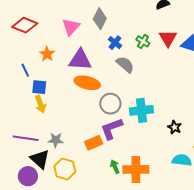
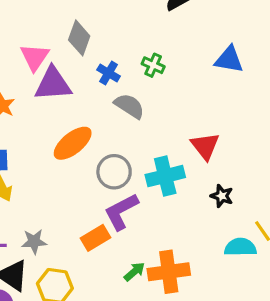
red triangle: (168, 38) -> (205, 146), moved
purple triangle: (80, 60) -> (53, 84), moved
orange ellipse: (87, 83) -> (73, 143), turned -45
green arrow: (115, 167) -> (134, 272), turned 80

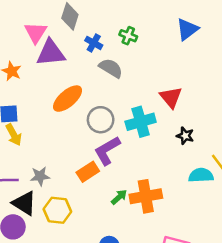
blue triangle: (229, 60) -> (187, 29), turned -45

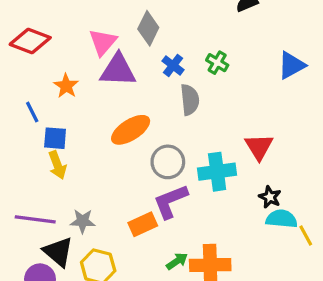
gray semicircle: (111, 68) -> (190, 100), turned 45
cyan semicircle: (201, 175) -> (282, 219), moved

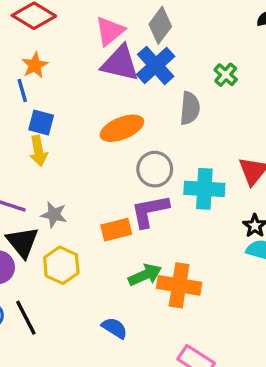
blue cross: (173, 65) -> (156, 65), moved, size x1.6
orange star: (66, 86) -> (35, 65), moved
green arrow: (177, 261) -> (145, 275), size x1.4

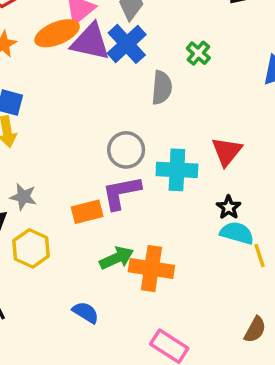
orange ellipse: (122, 128) -> (57, 33), moved

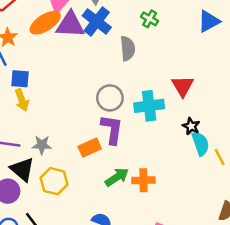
purple L-shape: (121, 193) -> (112, 129), turned 120
cyan semicircle: (237, 233) -> (200, 144), turned 65
orange cross: (151, 269) -> (143, 180), size x0.7

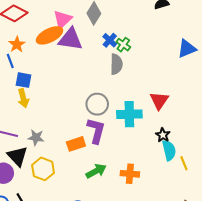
green cross: (150, 19) -> (123, 45), moved
blue cross: (97, 21) -> (110, 40), moved, size x0.6
orange cross: (143, 180) -> (130, 174), moved

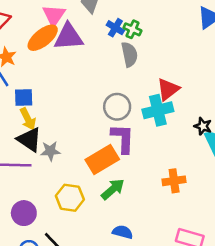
red triangle: (159, 101) -> (168, 89), moved, turned 30
gray star: (36, 138) -> (50, 151), moved
orange rectangle: (76, 144) -> (102, 159), size x1.4
black triangle: (17, 156) -> (29, 140), moved
green arrow: (96, 171) -> (113, 189), moved

